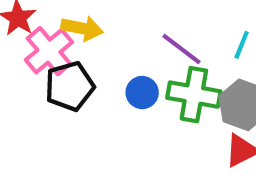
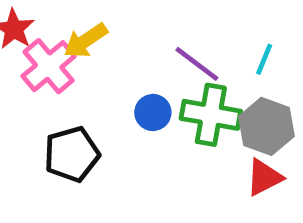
yellow arrow: (82, 28) -> (86, 41), turned 135
black pentagon: (70, 86) -> (72, 154), moved

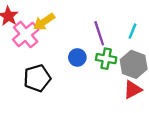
purple line: (197, 64) -> (99, 33), turned 35
green cross: (211, 115) -> (106, 59), size x0.7

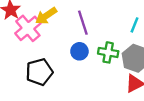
purple line: (99, 33) -> (83, 23), moved

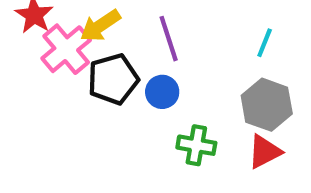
green cross: (108, 52) -> (196, 145), moved
black pentagon: (39, 72) -> (113, 79), moved

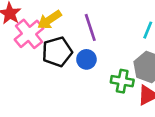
green cross: (196, 145) -> (122, 81), moved

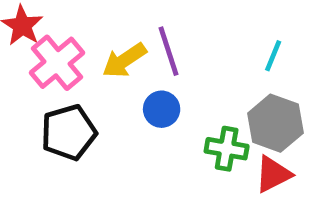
yellow arrow: (49, 20) -> (124, 60), moved
black pentagon: (57, 52) -> (69, 132), moved

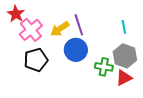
cyan line: (273, 56) -> (124, 27), turned -32
blue circle: (162, 109) -> (76, 50), size x1.5

